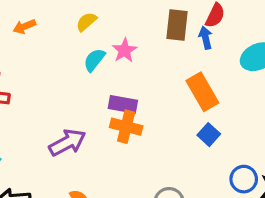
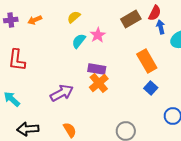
brown rectangle: (177, 25) -> (131, 19), turned 54
blue arrow: (206, 38) -> (161, 27), moved
orange cross: (126, 127) -> (99, 83), turned 36

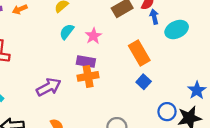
pink star: (98, 35) -> (93, 36), moved
orange cross: (99, 83) -> (88, 76), turned 30

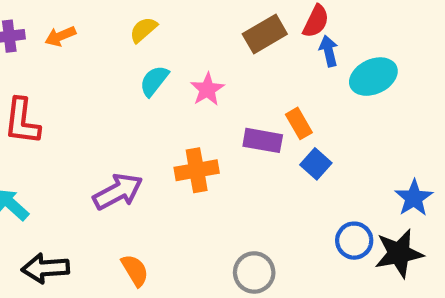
orange rectangle: (139, 53) -> (299, 123), size x0.6
purple rectangle: (86, 61) -> (263, 140), moved
blue square: (144, 82) -> (316, 164), moved

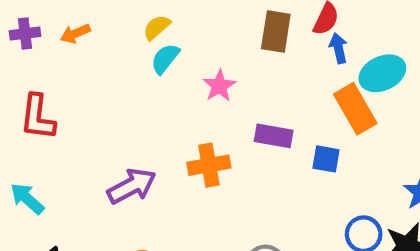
brown rectangle: (265, 34) -> (276, 31), turned -51
cyan semicircle: (154, 81) -> (165, 59), moved
orange rectangle: (299, 123) -> (355, 109), moved, size x1.6
blue square: (316, 164) -> (326, 159), turned -32

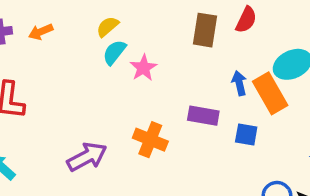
blue arrow: (339, 48) -> (239, 83), moved
pink star: (219, 86) -> (143, 68), moved
orange cross: (209, 165) -> (150, 140), turned 32

